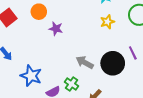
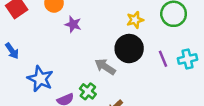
black circle: (113, 63) -> (129, 49), moved

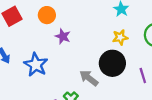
blue star: (40, 79) -> (36, 65), moved

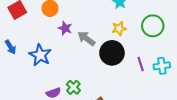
gray arrow: (89, 78) -> (86, 38), moved

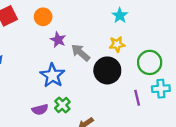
green circle: (153, 26) -> (150, 62), moved
blue star: (40, 55) -> (52, 75), moved
purple line: (141, 64) -> (137, 98), moved

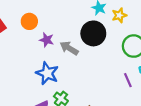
yellow star: (117, 44) -> (119, 15), moved
black circle: (107, 70) -> (93, 33), moved

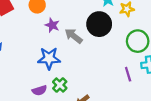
blue star: (47, 73) -> (49, 58), turned -30

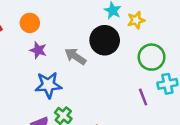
purple star: (52, 25) -> (38, 50), moved

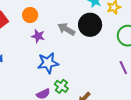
gray arrow: (75, 56) -> (66, 29), moved

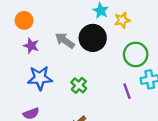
green cross: (61, 86) -> (79, 85), moved

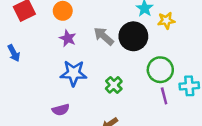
green circle: (136, 54) -> (160, 70), moved

